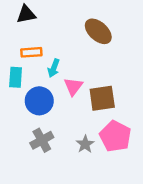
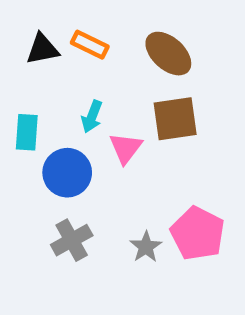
black triangle: (26, 14) -> (42, 49), moved
orange rectangle: (31, 52) -> (90, 45), moved, turned 30
brown square: (102, 98) -> (175, 119), moved

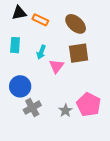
black triangle: (42, 49) -> (19, 13), moved
cyan rectangle: (27, 132) -> (15, 45), moved
blue circle: (67, 173) -> (20, 86), moved

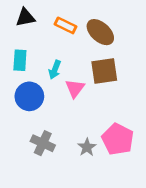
orange rectangle: (40, 20) -> (66, 25), moved
blue circle: (20, 86) -> (29, 96), moved
gray cross: (32, 108) -> (43, 143), turned -36

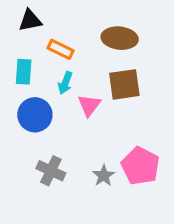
orange rectangle: (66, 25) -> (60, 49), moved
brown ellipse: (100, 32) -> (120, 38), turned -36

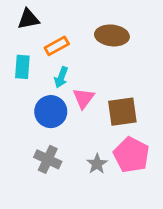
orange rectangle: (60, 49) -> (57, 46), turned -55
brown square: (124, 84) -> (122, 112), moved
blue circle: (35, 115) -> (51, 112), moved

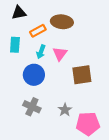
brown ellipse: (112, 35) -> (62, 22), moved
pink triangle: (84, 98) -> (60, 54), moved
pink pentagon: (131, 155) -> (88, 124), moved, turned -30

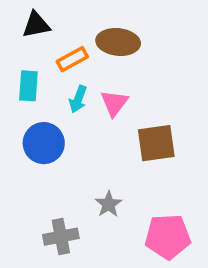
blue circle: (34, 75) -> (44, 143), moved
gray cross: (32, 107) -> (61, 237), moved, turned -36
gray star: (65, 110) -> (109, 204), moved

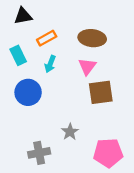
brown ellipse: (118, 42) -> (92, 38), moved
cyan rectangle: (28, 86) -> (18, 55), turned -30
pink triangle: (114, 103) -> (87, 66), moved

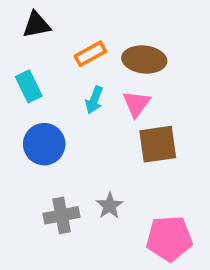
orange rectangle: (47, 38) -> (90, 54), moved
cyan arrow: (50, 64) -> (94, 100), moved
gray cross: (39, 153) -> (62, 215), moved

